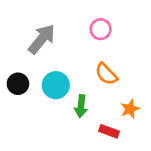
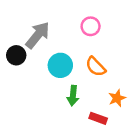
black circle: (18, 84) -> (16, 55), moved
cyan circle: (56, 85) -> (60, 65), moved

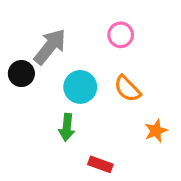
green arrow: (73, 96) -> (67, 127), moved
red rectangle: (98, 118) -> (100, 164), moved

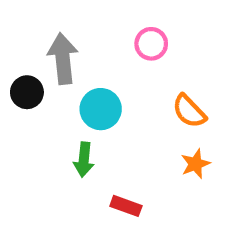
gray arrow: (50, 47) -> (63, 59), turned -45
orange semicircle: (127, 89) -> (189, 111), moved

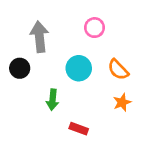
black circle: (27, 92) -> (20, 68), moved
cyan circle: (101, 109) -> (79, 68), moved

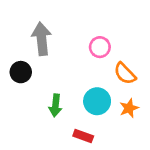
pink circle: (94, 28) -> (100, 47), moved
cyan circle: (79, 68) -> (97, 101), moved

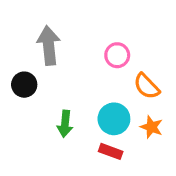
orange star: (129, 108) -> (151, 127), turned -30
red rectangle: (83, 136) -> (111, 151), moved

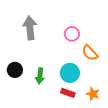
black circle: (24, 85) -> (15, 70), moved
orange star: (151, 127) -> (93, 94), moved

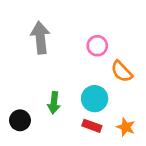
black circle: (15, 70) -> (20, 120), moved

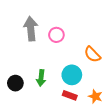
pink circle: (97, 46) -> (56, 35), moved
black circle: (20, 120) -> (15, 83), moved

